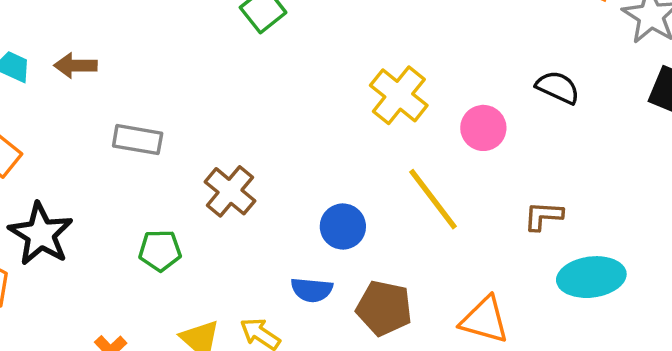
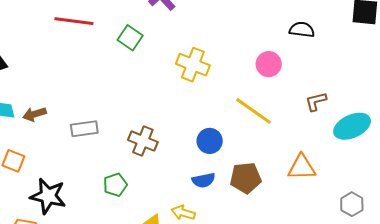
brown arrow: (75, 66) -> (35, 114), moved
yellow cross: (399, 95) -> (193, 65), moved

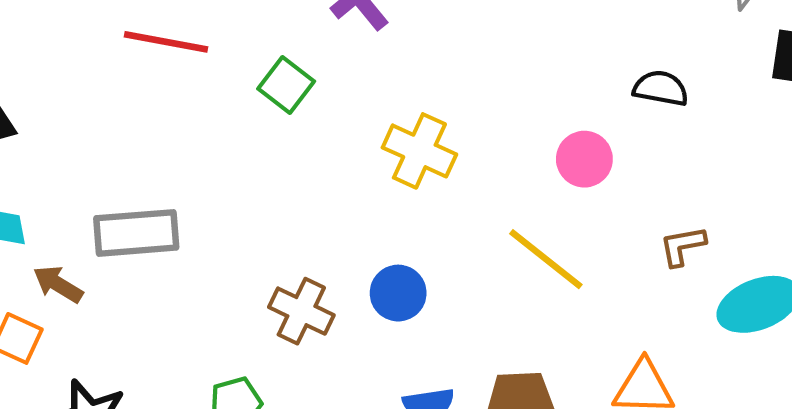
brown arrow: (35, 114) -> (58, 284), moved, turned 45
gray rectangle: (84, 129) -> (136, 233), moved, size x1.4
blue circle: (210, 141) -> (398, 293), moved

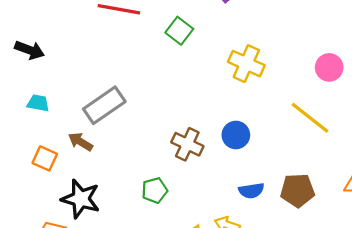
gray rectangle: (136, 233) -> (104, 105), turned -30
brown arrow: (58, 284) -> (80, 142), moved

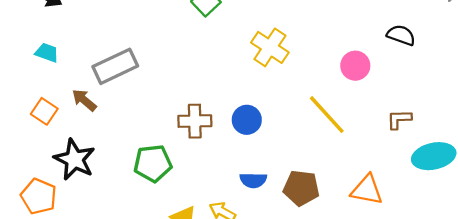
brown cross: (187, 144) -> (195, 121), turned -36
green pentagon: (155, 190) -> (153, 163), size x1.4

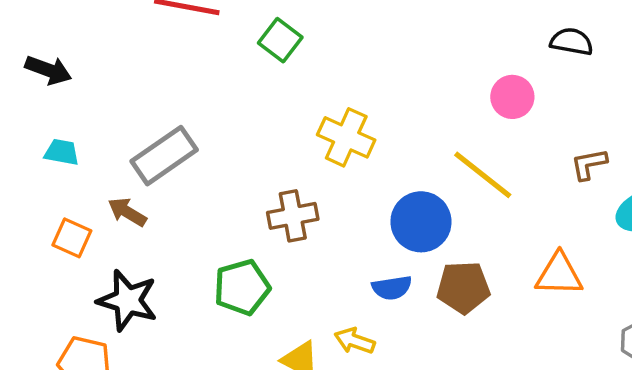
yellow cross: (270, 47) -> (346, 137), moved
blue circle: (247, 120) -> (421, 222), moved, size x1.4

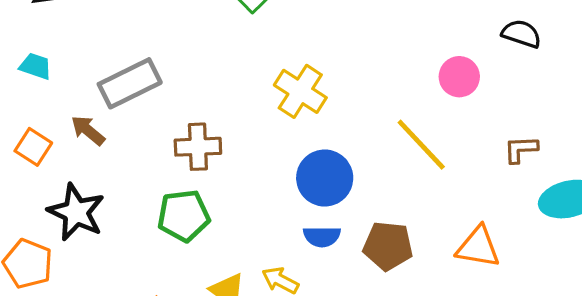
brown cross: (293, 216) -> (198, 147), moved
blue circle: (421, 222) -> (325, 178), moved

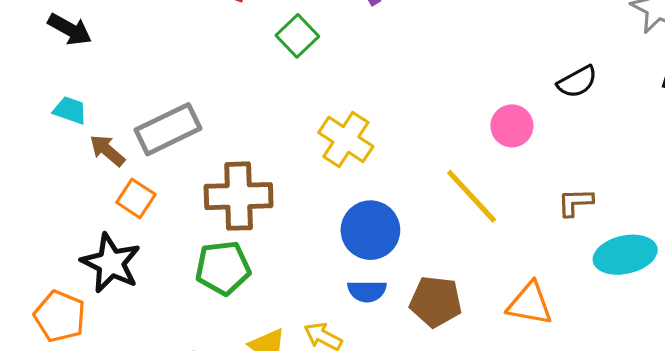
black semicircle: (521, 34) -> (577, 82), turned 132
brown arrow: (88, 130) -> (107, 150), moved
orange square: (33, 147) -> (136, 198), moved
brown cross: (198, 147) -> (239, 196), size x1.4

